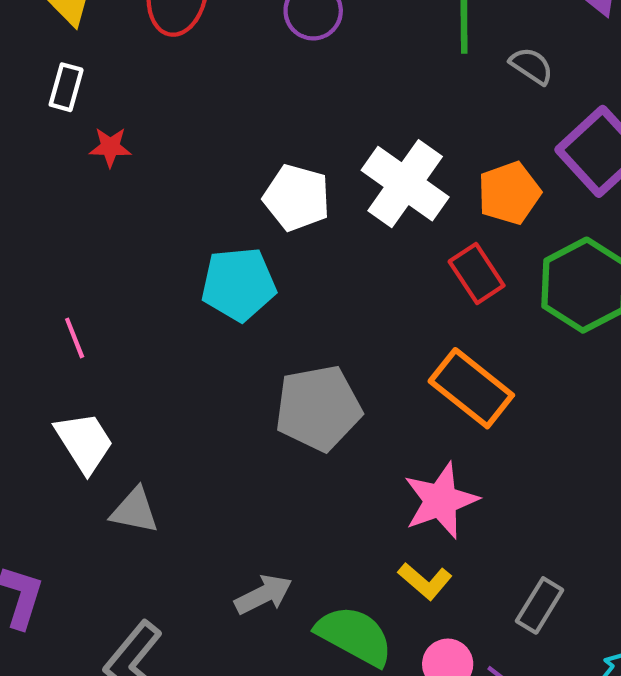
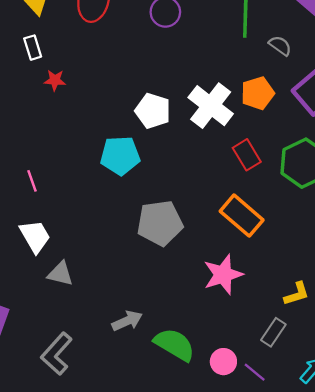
white rectangle: (66, 87) -> (33, 48), turned -35
orange pentagon: (509, 193) -> (258, 93), moved
yellow L-shape: (425, 581) -> (297, 294), moved, turned -60

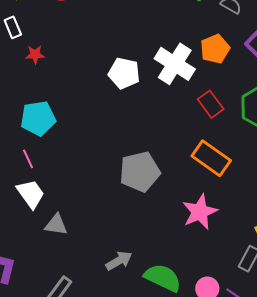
cyan pentagon: (120, 156) -> (38, 118), moved
pink line: (32, 181) -> (28, 159), moved

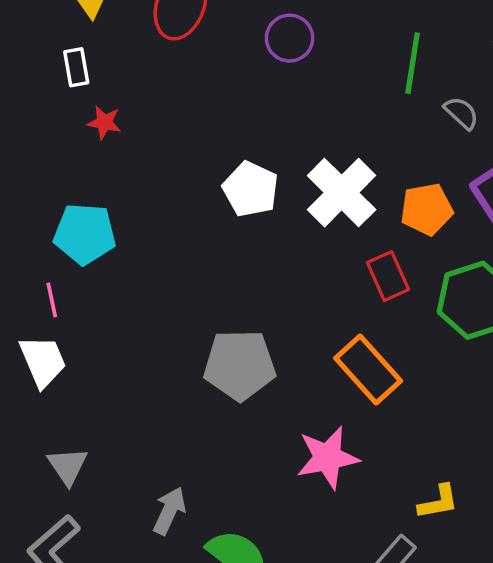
orange pentagon: (215, 49) -> (427, 209), moved
gray triangle: (56, 225) -> (68, 466), moved, turned 35
gray arrow: (119, 261) -> (169, 511), turned -48

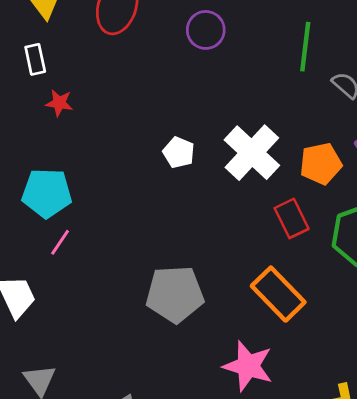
white pentagon: (251, 189) -> (179, 153), size x0.7
pink line: (52, 300) -> (60, 242), moved, turned 48
pink star: (328, 458) -> (248, 366), turned 30

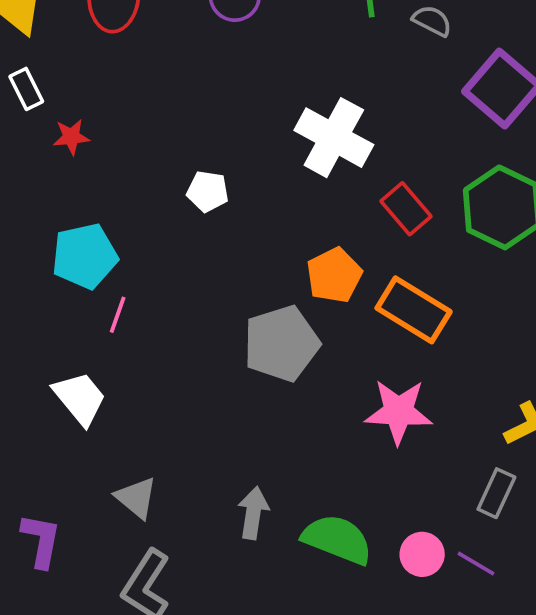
white pentagon: (179, 153) -> (208, 191), moved
orange pentagon: (321, 164) -> (334, 275), moved

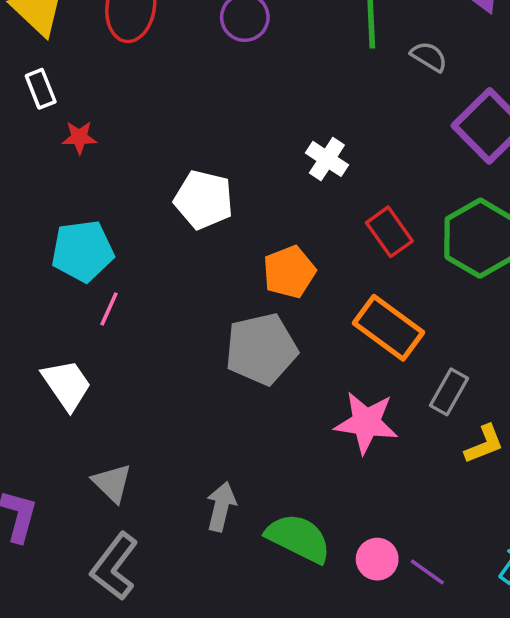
white cross: (334, 138) -> (327, 159), size x0.6
white pentagon: (208, 191) -> (204, 200), size x1.5
orange pentagon: (334, 275) -> (289, 272), moved
gray rectangle: (496, 493) -> (449, 392), moved

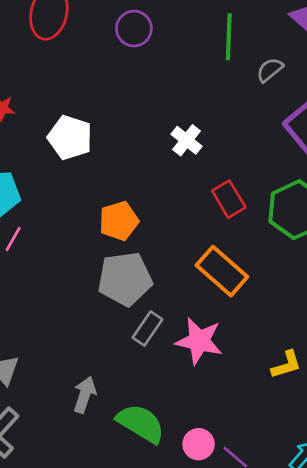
gray semicircle: (429, 57) -> (270, 70), turned -76
white pentagon: (204, 200) -> (70, 138), moved
orange pentagon: (289, 272) -> (119, 221), moved
gray rectangle: (449, 392) -> (147, 329), moved

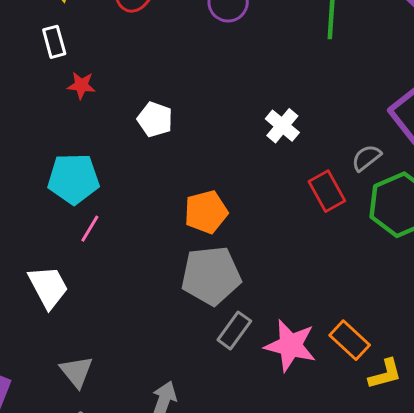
gray semicircle: (270, 70) -> (366, 158), moved
white pentagon: (70, 138) -> (155, 119), size x0.7
orange rectangle: (222, 271) -> (350, 340), moved, size x0.7

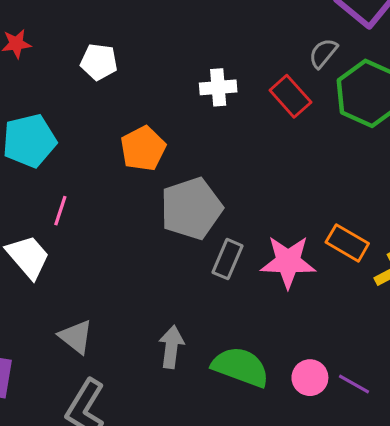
white cross: (282, 126) -> (218, 87), moved, turned -32
orange pentagon: (206, 212) -> (143, 149), moved
pink line: (90, 229) -> (60, 211), moved

